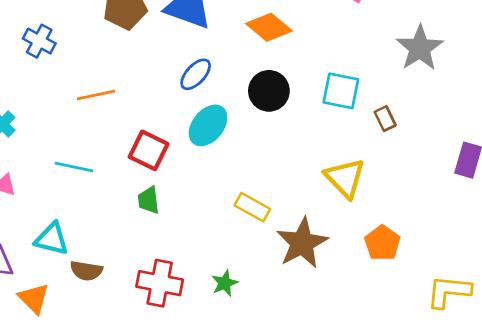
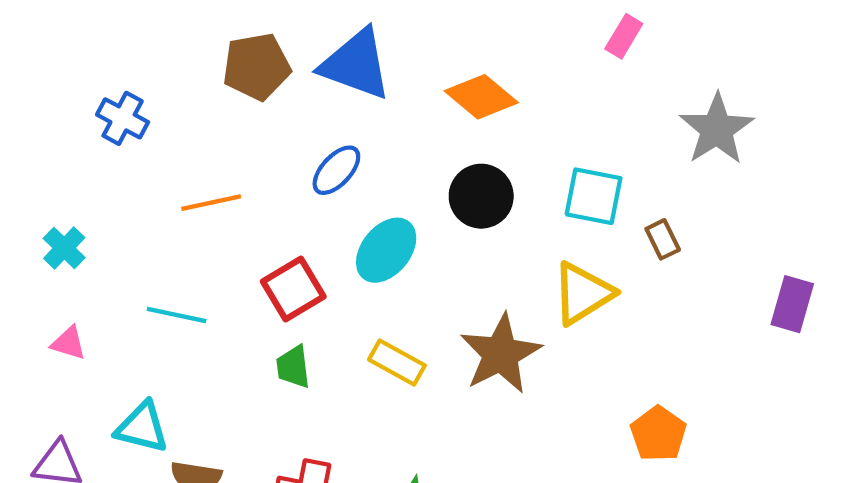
blue ellipse: (196, 74) -> (336, 170), moved
red square: (149, 150) -> (293, 289), turned 33
yellow triangle: (345, 178) -> (583, 293), moved, turned 42
yellow rectangle: (252, 207) -> (397, 363), moved
brown star: (302, 243) -> (501, 354), moved

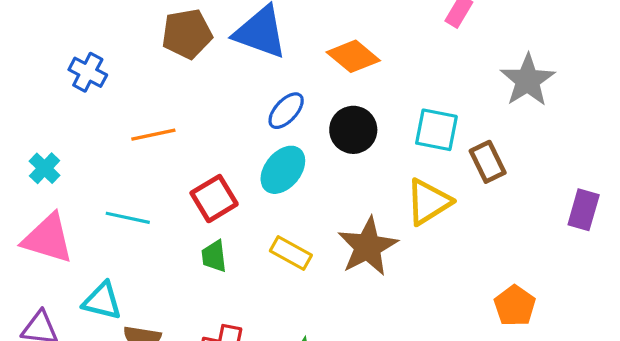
blue ellipse: (336, 170) -> (286, 111), moved
brown rectangle: (663, 239) -> (488, 162), size x1.4
pink triangle: (69, 343) -> (48, 239), size x2.0
orange pentagon: (658, 434) -> (515, 306), moved

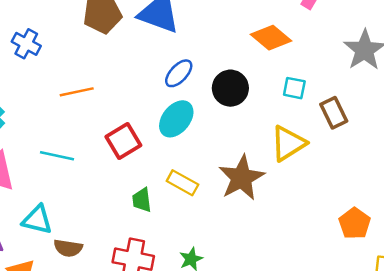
orange diamond: (353, 56) -> (271, 38), moved
cyan square: (436, 130) -> (294, 88), size x0.7
green trapezoid: (214, 256) -> (142, 200), moved

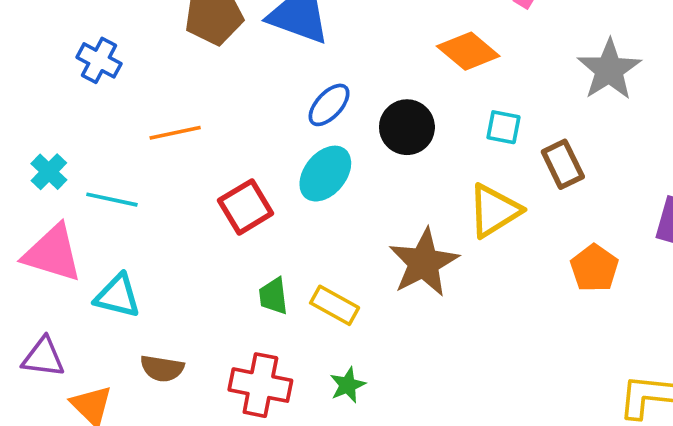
cyan line: (57, 156) -> (112, 200), moved
yellow rectangle: (182, 183) -> (335, 305), moved
cyan triangle: (37, 220) -> (118, 296), moved
orange pentagon: (355, 223) -> (594, 268), moved

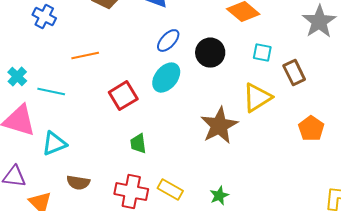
cyan triangle: (118, 296) -> (54, 144), turned -36
yellow rectangle: (335, 305) -> (170, 190), moved
green star: (348, 385) -> (219, 196), moved

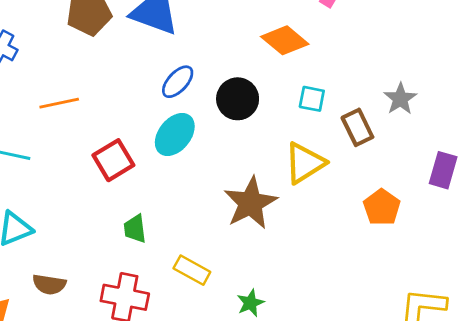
gray star: (319, 22) -> (400, 99), moved, size x0.7
yellow rectangle: (170, 190) -> (192, 270), moved

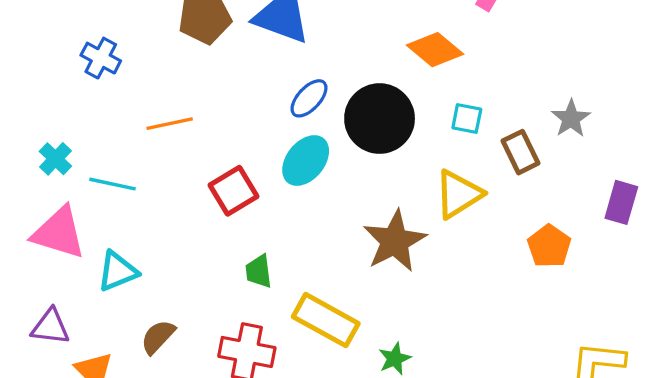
black circle: (238, 99) -> (380, 119), size x1.4
yellow rectangle: (192, 270) -> (326, 320), size x1.5
brown semicircle: (49, 284) -> (158, 337), turned 124

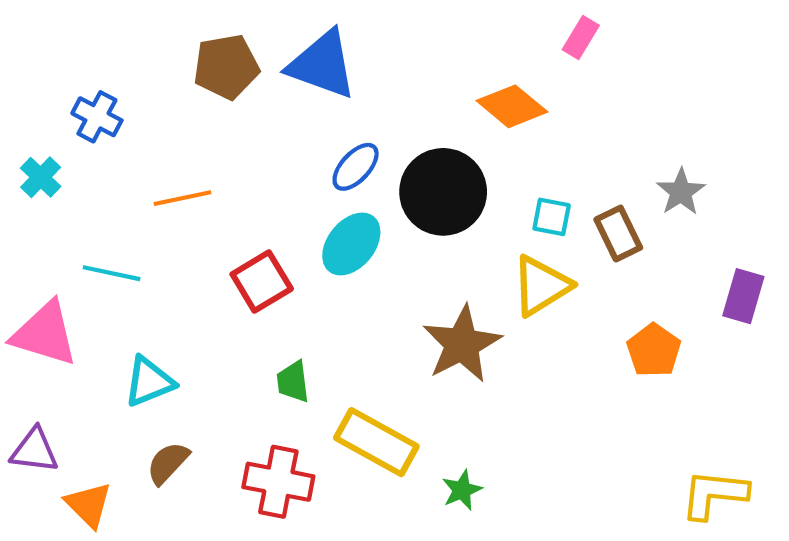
cyan square: (467, 119) -> (552, 217), moved
cyan cross: (55, 159) -> (41, 177), moved
cyan triangle: (118, 271) -> (149, 382), moved

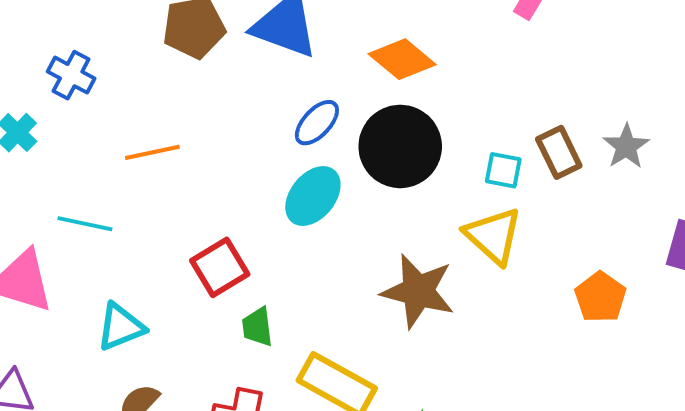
orange diamond: (512, 106) -> (402, 59), moved
brown rectangle: (618, 234) -> (559, 152), moved
red square: (262, 282) -> (220, 267), moved
yellow triangle: (541, 286) -> (493, 236), turned -46
brown star: (462, 344) -> (418, 291), turned -30

